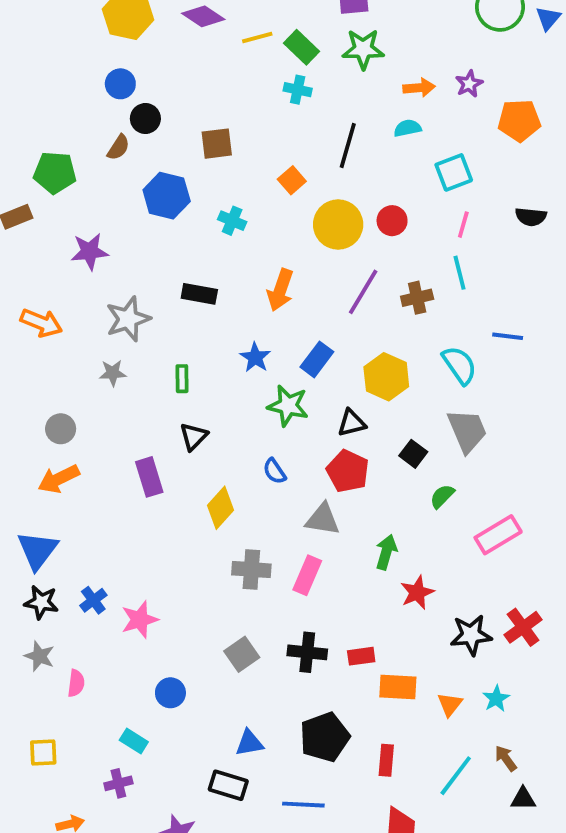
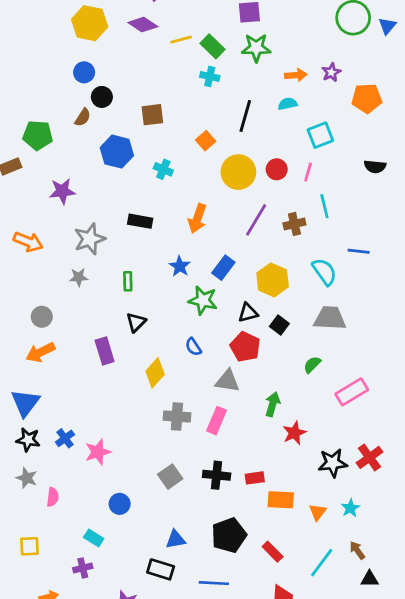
pink line: (463, 225) -> (308, 172), moved
gray trapezoid: (467, 431) -> (330, 318), turned -64
black square: (413, 454) -> (279, 325), moved
red rectangle: (386, 760) -> (273, 552), turned -50

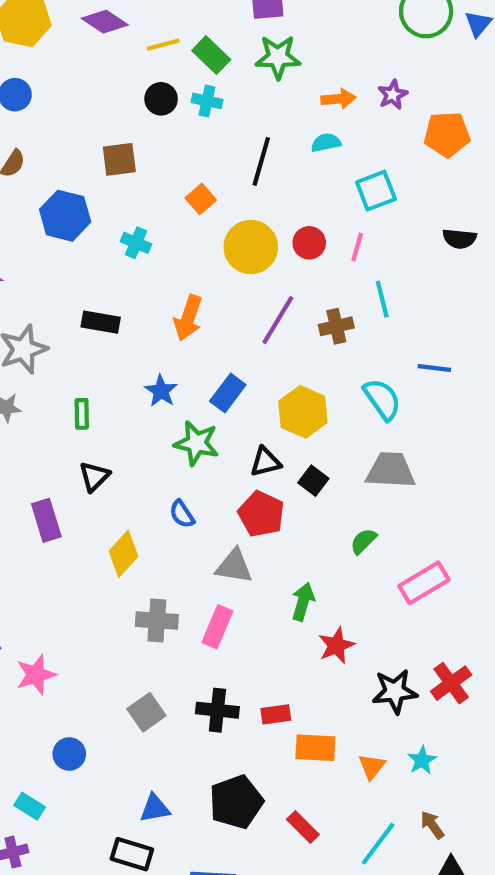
black circle: (102, 97) -> (161, 99), moved

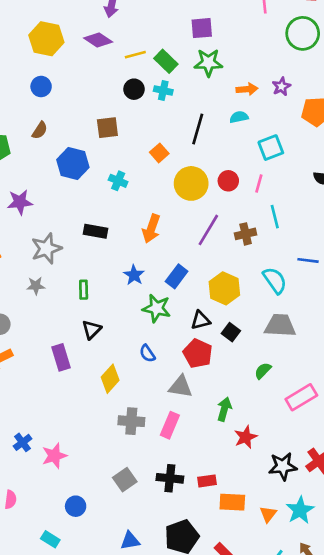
cyan star: (422, 760) -> (300, 510), size x1.5

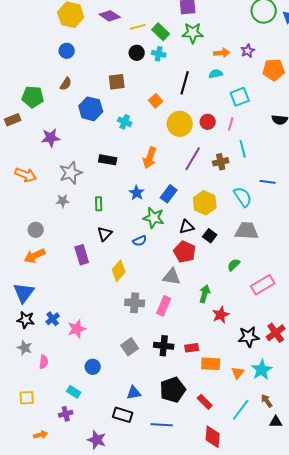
blue semicircle: (147, 353) -> (140, 241), moved, turned -80

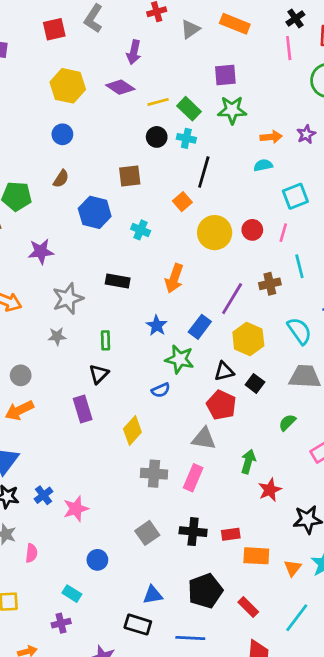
black line: (185, 83) -> (204, 172), moved
purple line: (193, 159) -> (232, 299), moved
black triangle: (105, 234) -> (99, 374), moved

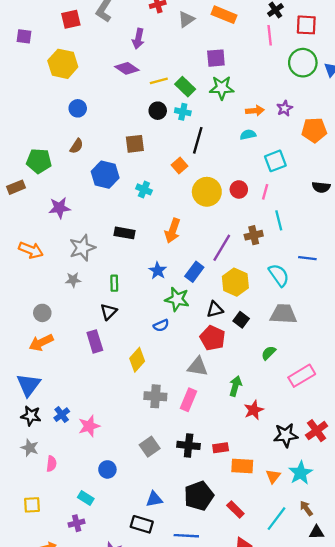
yellow hexagon: (68, 86) -> (63, 64), moved

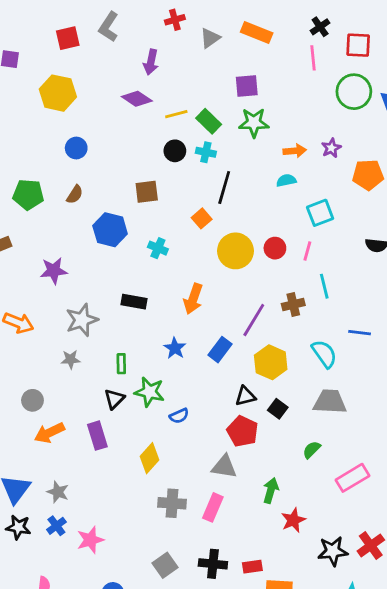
green pentagon: (39, 161) -> (28, 195), moved
green star: (177, 299) -> (149, 392), moved
orange arrow: (41, 343) -> (49, 433), moved
gray star: (30, 448) -> (58, 492), moved

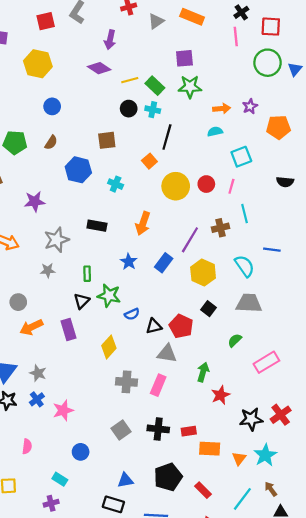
black triangle: (245, 396) -> (154, 326), moved

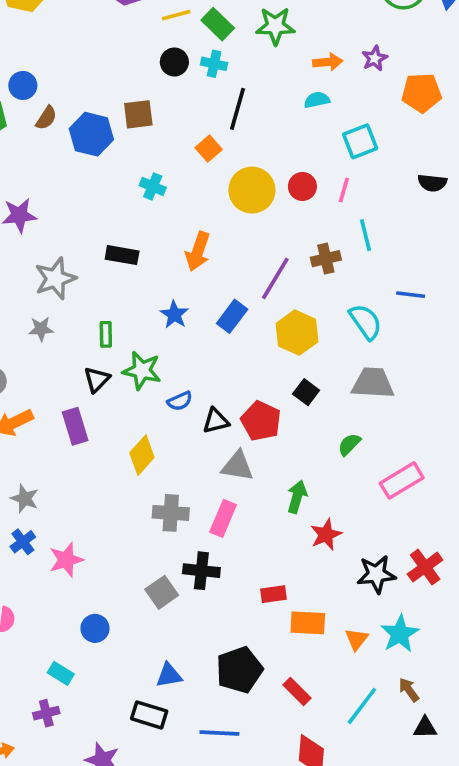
blue circle: (52, 106) -> (23, 85), moved
blue hexagon: (78, 170) -> (91, 134), moved
black cross: (158, 429) -> (201, 571), moved

